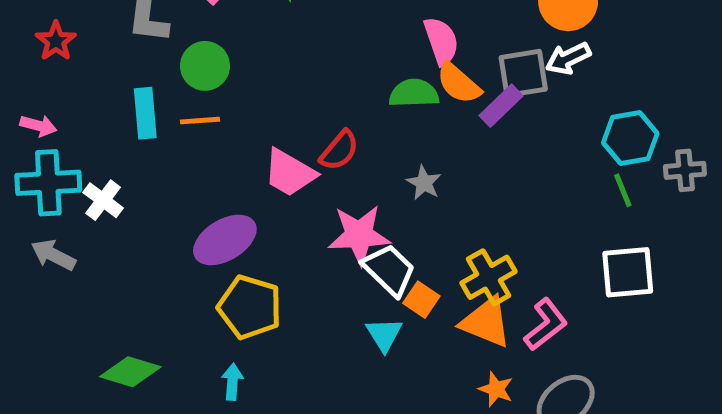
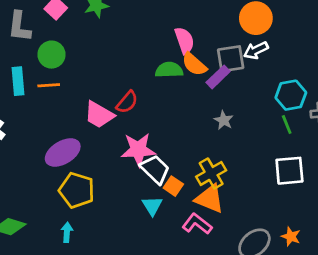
gray star: (424, 183) -> (224, 120), moved
pink L-shape: (546, 325) -> (197, 224), moved, turned -104
orange star: (496, 389) -> (291, 236), moved

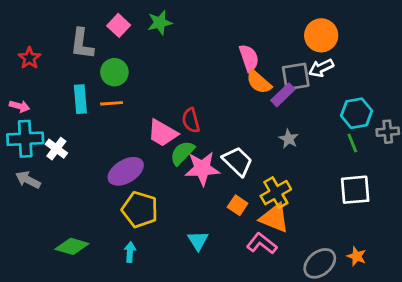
green semicircle: (169, 70) -> (182, 153), moved, turned -44
red semicircle: (127, 102) -> (191, 120), turned 125
white trapezoid: (155, 169) -> (238, 161), moved
cyan triangle: (152, 206) -> (198, 241), moved

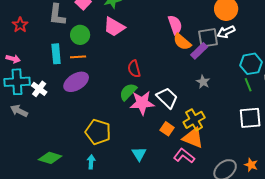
pink trapezoid: (163, 133) -> (114, 27), moved
purple ellipse: (126, 171) -> (76, 82), moved

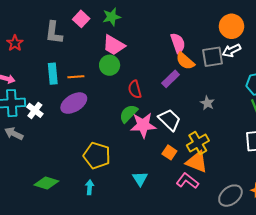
green circle: (80, 35) -> (110, 65), moved
purple rectangle: (199, 51) -> (171, 79), moved

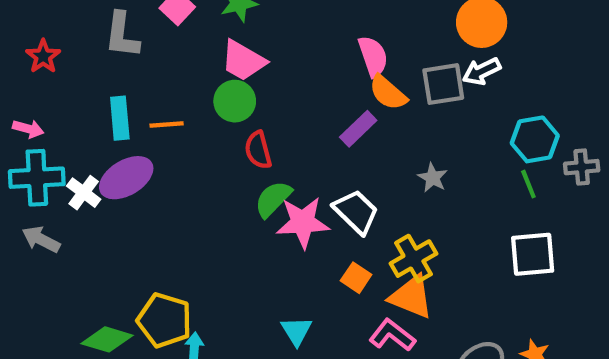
red semicircle: (135, 89) -> (258, 150), moved
purple ellipse: (74, 103) -> (126, 178), moved
yellow pentagon: (97, 156) -> (164, 320), moved

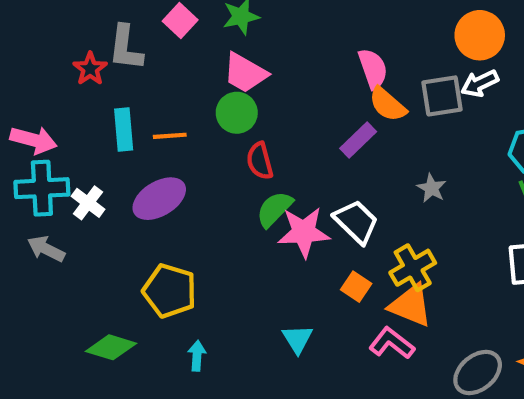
red star: (43, 56) -> (90, 69), moved
pink arrow: (28, 129) -> (34, 140), size x1.5
purple ellipse: (126, 178) -> (159, 199), moved
yellow pentagon: (164, 320) -> (170, 291), moved

